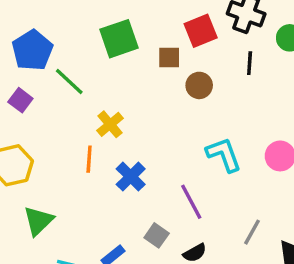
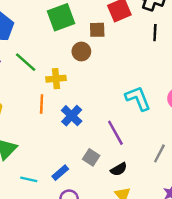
green line: (69, 81) -> (26, 62), moved
brown circle: (199, 85) -> (81, 51), moved
yellow cross: (110, 124) -> (56, 79), turned 36

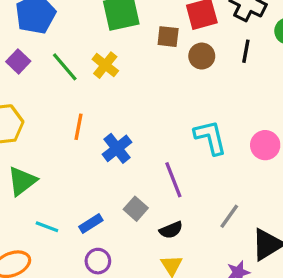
brown circle: (81, 51) -> (202, 56), moved
yellow cross: (56, 79) -> (105, 65), moved, turned 36

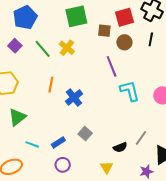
purple line: (173, 180) -> (112, 66), moved
black semicircle: (171, 230) -> (120, 147), moved

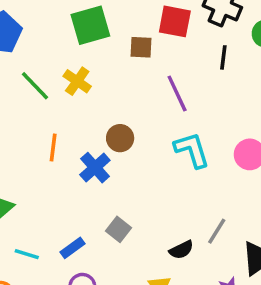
red square: (124, 17) -> (175, 21), turned 30
brown circle: (124, 42) -> (120, 138), moved
purple line: (112, 66) -> (177, 93), moved

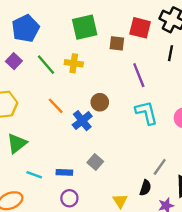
yellow cross: (77, 81) -> (74, 63), turned -30
orange line: (53, 148) -> (56, 106), turned -54
blue rectangle: (73, 248) -> (64, 172), turned 35
black semicircle: (181, 250) -> (145, 188), moved, turned -49

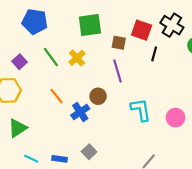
blue pentagon: (26, 28) -> (35, 22), turned 30
black line: (171, 53) -> (154, 54), moved
purple square: (14, 61) -> (20, 62), moved
yellow cross: (74, 63) -> (77, 58), turned 35
purple line: (139, 75) -> (117, 71), moved

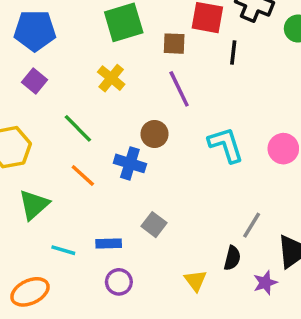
green line: (51, 57) -> (78, 128), moved
purple square: (20, 62) -> (35, 81), moved
orange line: (57, 96) -> (83, 175), moved
blue cross: (80, 112) -> (130, 163), turned -30

